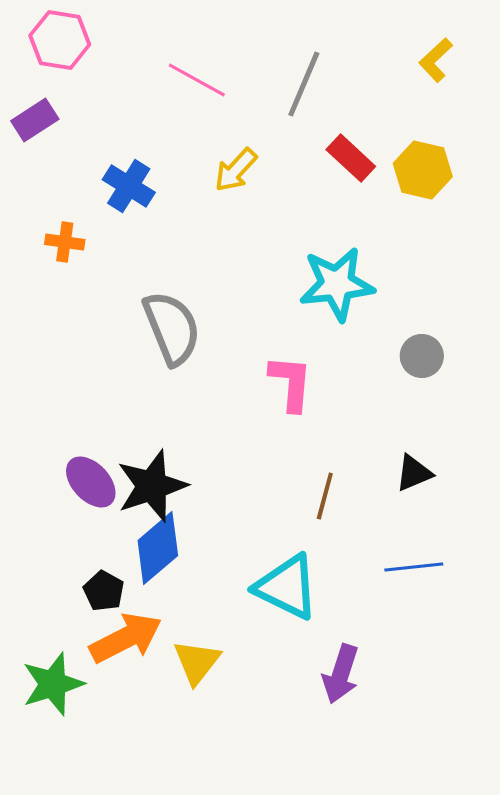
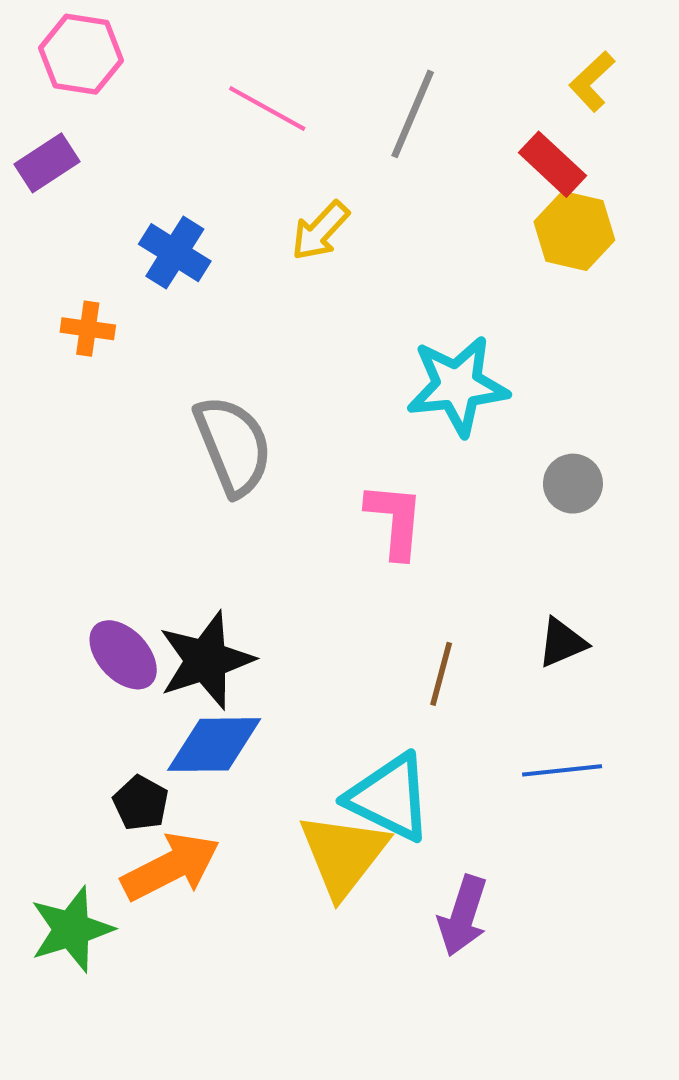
red rectangle: (351, 158) -> (553, 164), moved
blue diamond: (158, 548) -> (214, 745), turned 40
yellow triangle: (197, 662) -> (343, 855), moved, size x1.4

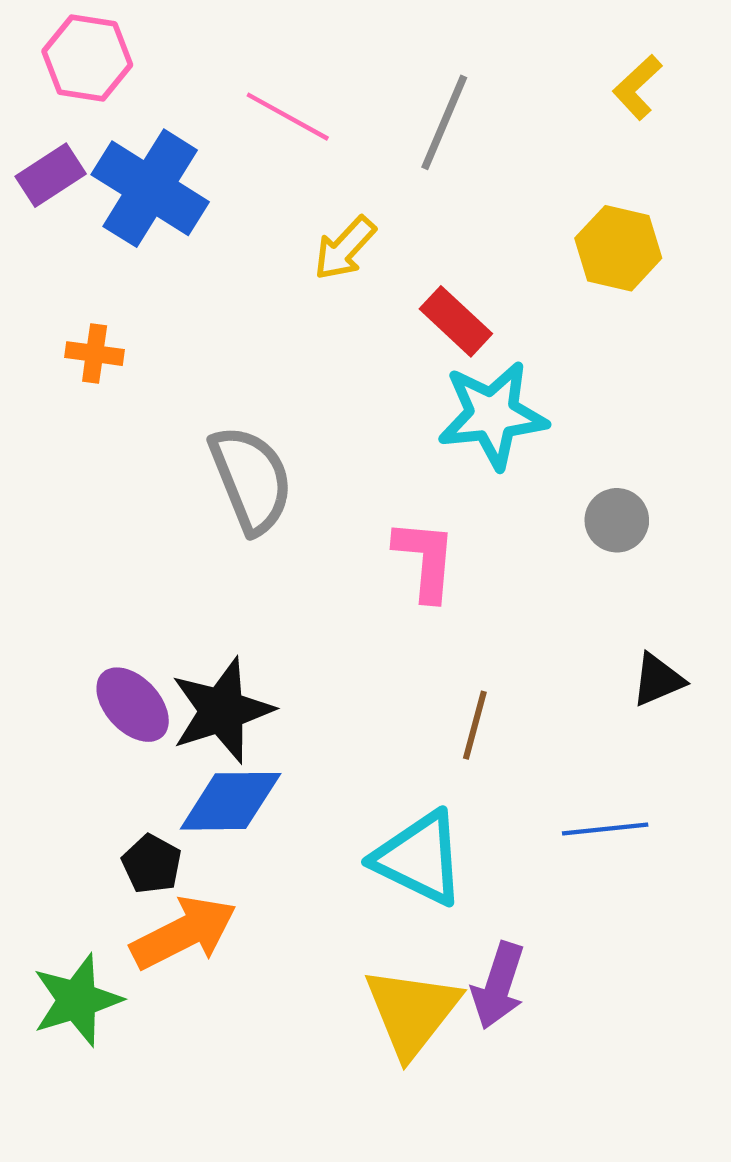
red rectangle: (553, 164) -> (456, 321), moved
blue cross: (175, 253) -> (150, 188), moved, size x1.5
black triangle: (562, 643) -> (658, 680), moved
yellow triangle: (343, 855) -> (412, 1012), moved

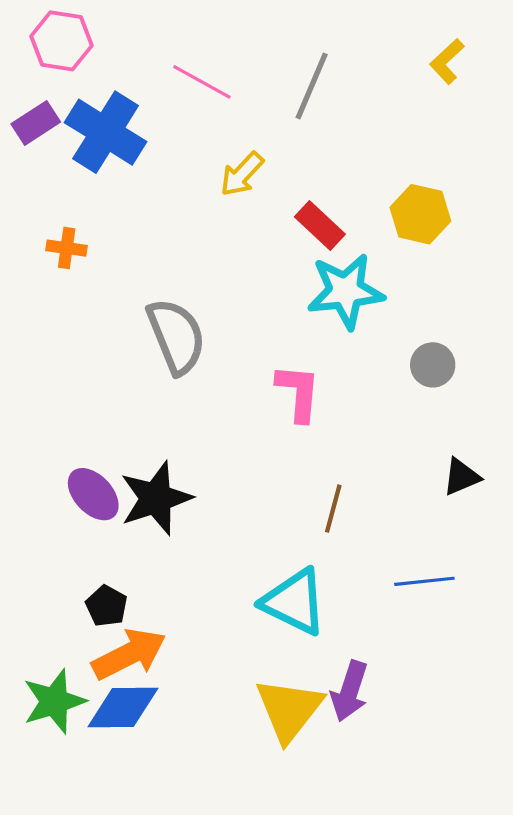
yellow hexagon: (618, 248) -> (420, 214), moved
blue diamond: (231, 801) -> (123, 707), moved

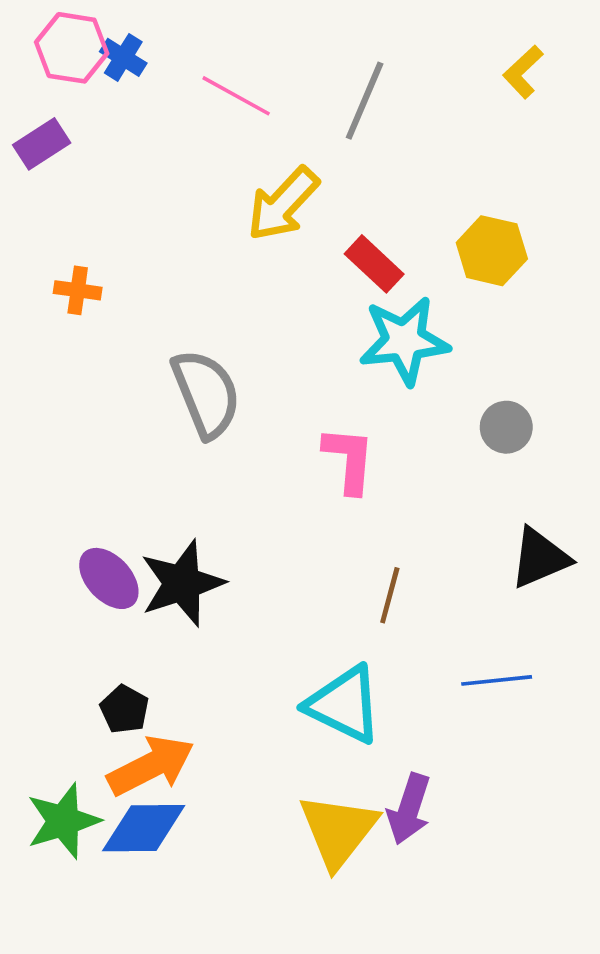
blue cross: (106, 132) -> (123, 57), moved, size x0.5
yellow arrow: (242, 174) -> (283, 204), size x1.4
black triangle: (461, 477) -> (540, 558), size x1.4

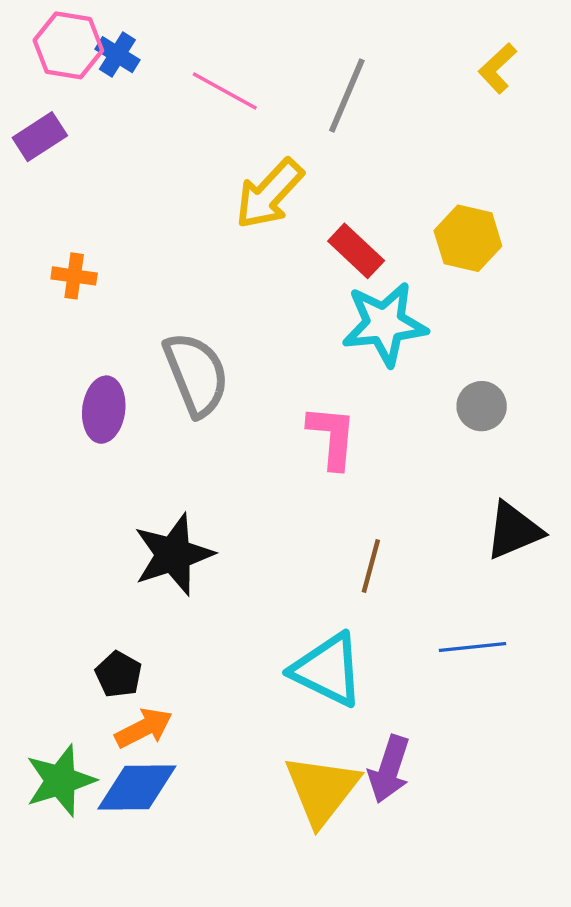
purple ellipse: (109, 578) -> (104, 410), moved, turned 50
orange arrow: (151, 766) -> (144, 728), size x0.7

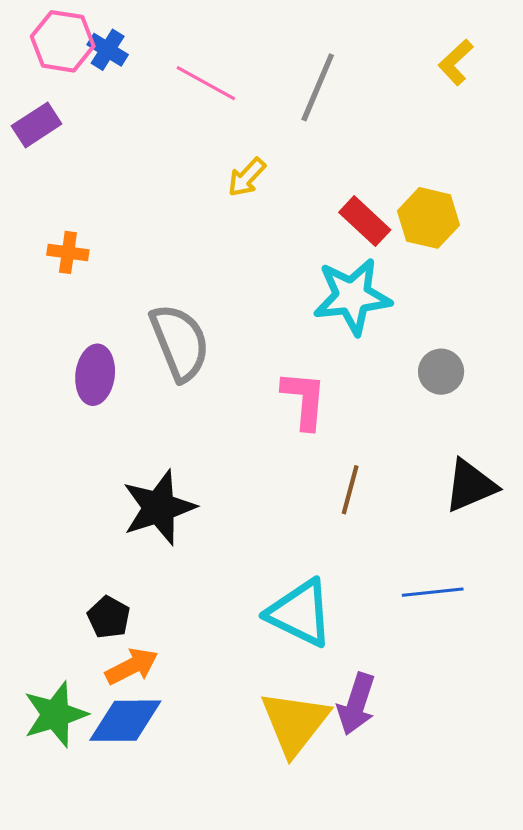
yellow arrow: (269, 194) -> (247, 177), size x0.6
red rectangle: (356, 251) -> (365, 221), moved
brown line: (371, 566) -> (350, 490), moved

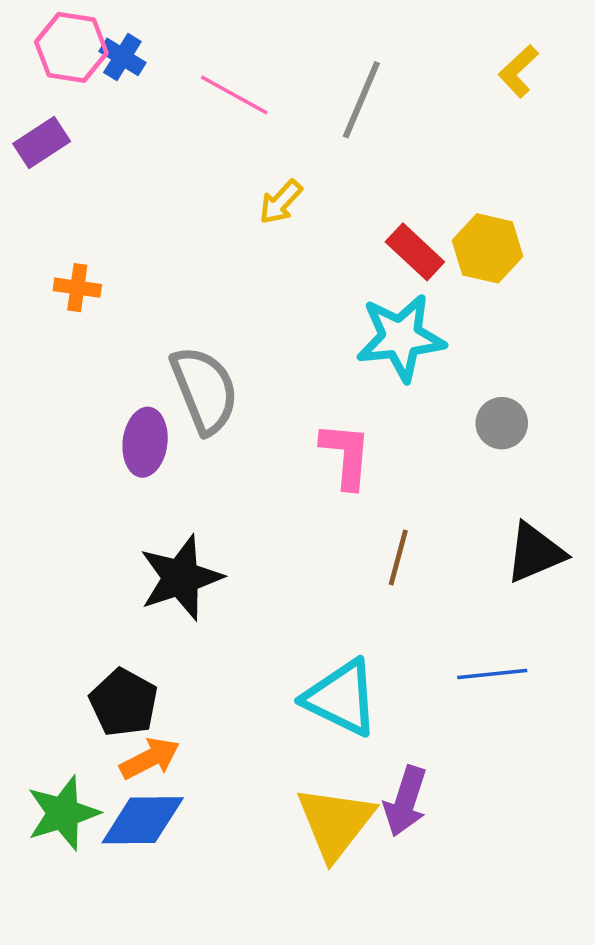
purple ellipse: (95, 375) -> (145, 442), moved
black pentagon: (109, 617) -> (124, 703), size x1.4

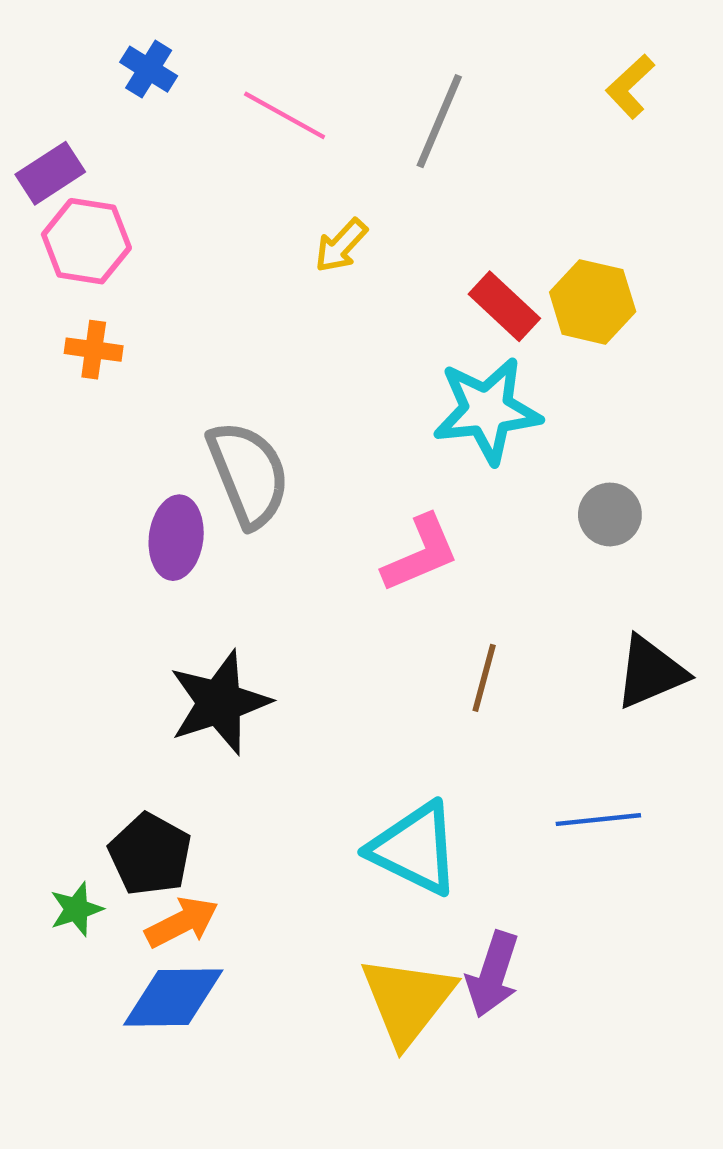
pink hexagon: (71, 47) -> (86, 241), moved
pink L-shape: (346, 455) -> (420, 554), turned 62
green star: (63, 813) -> (76, 909), moved, size x0.6

